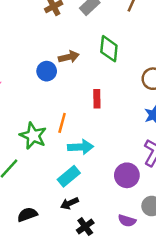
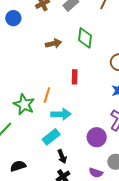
blue circle: (47, 71) -> (13, 18), moved
black arrow: (69, 203) -> (62, 156), moved, turned -88

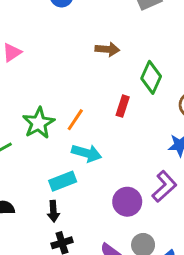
green diamond: (85, 38) -> (151, 77), moved
black arrow: (62, 156) -> (53, 211), moved

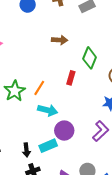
cyan rectangle: (63, 181) -> (48, 146), moved
purple circle: (127, 202) -> (64, 131), moved

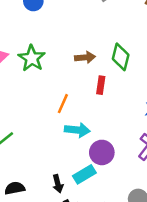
brown arrow: (60, 40) -> (85, 57), moved
green star: (15, 91) -> (32, 58), moved

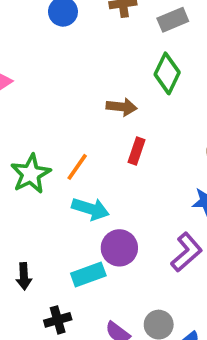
green diamond: (121, 57) -> (167, 73), moved
green star: (32, 58) -> (31, 174), moved
black arrow: (58, 184) -> (24, 276), moved

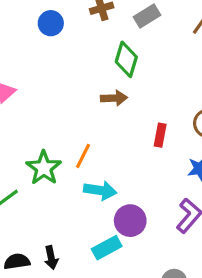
green diamond: (167, 73) -> (126, 59), moved
red rectangle: (136, 151) -> (160, 135), moved

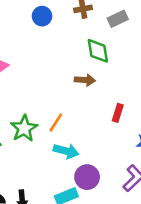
green diamond: (126, 59) -> (98, 51), turned -32

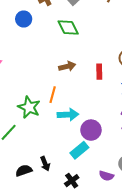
blue circle: (42, 16) -> (24, 19), moved
brown arrow: (85, 80) -> (67, 66), moved

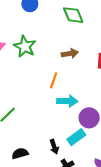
green star: (29, 107) -> (25, 46), moved
black arrow: (45, 164) -> (54, 147), moved

